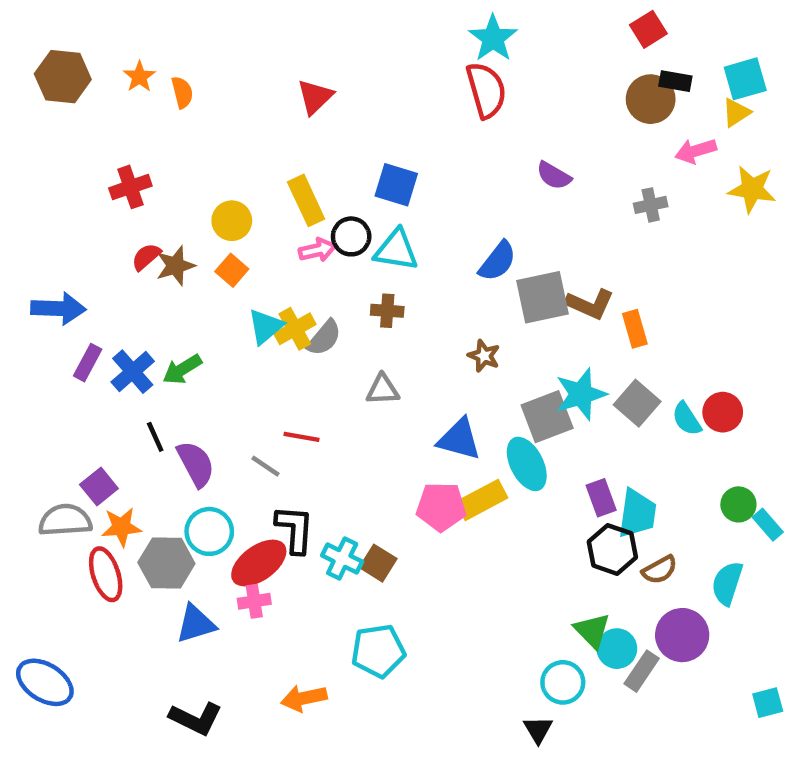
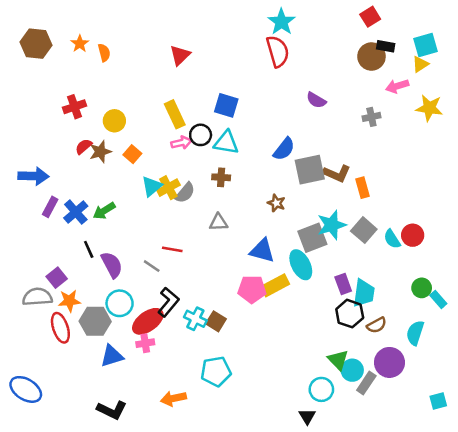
yellow circle: (232, 221) -> (114, 121), moved
black L-shape: (295, 529) -> (168, 302), turned 36

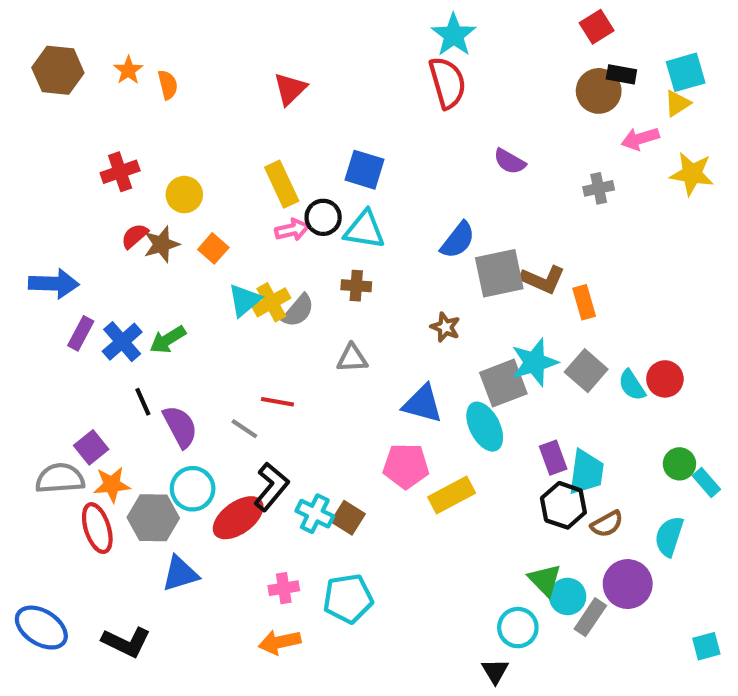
yellow rectangle: (275, 285) -> (452, 495), moved
pink cross: (145, 343) -> (284, 588), moved
black L-shape: (112, 410) -> (126, 642), moved

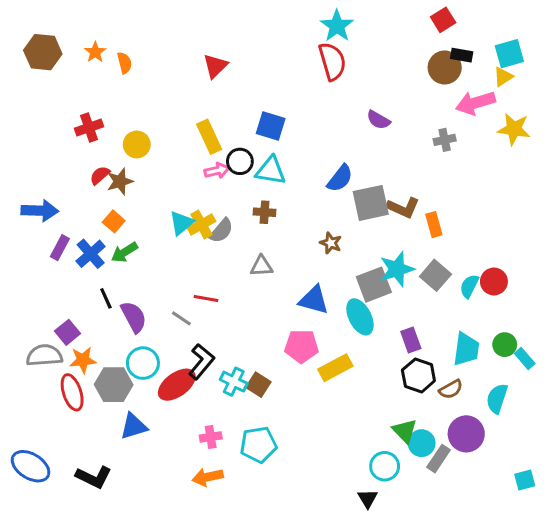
pink arrow: (640, 139) -> (475, 103), size x1.4
orange square: (213, 248) -> (114, 221), moved
cyan semicircle: (632, 385) -> (469, 286), turned 60
cyan trapezoid: (586, 472) -> (466, 349), moved

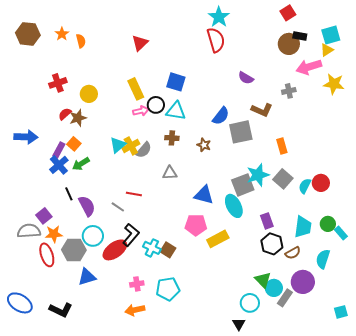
brown L-shape: (403, 208) -> (262, 110), moved
brown star: (331, 243) -> (204, 145), moved
purple rectangle: (60, 248) -> (59, 150), moved

